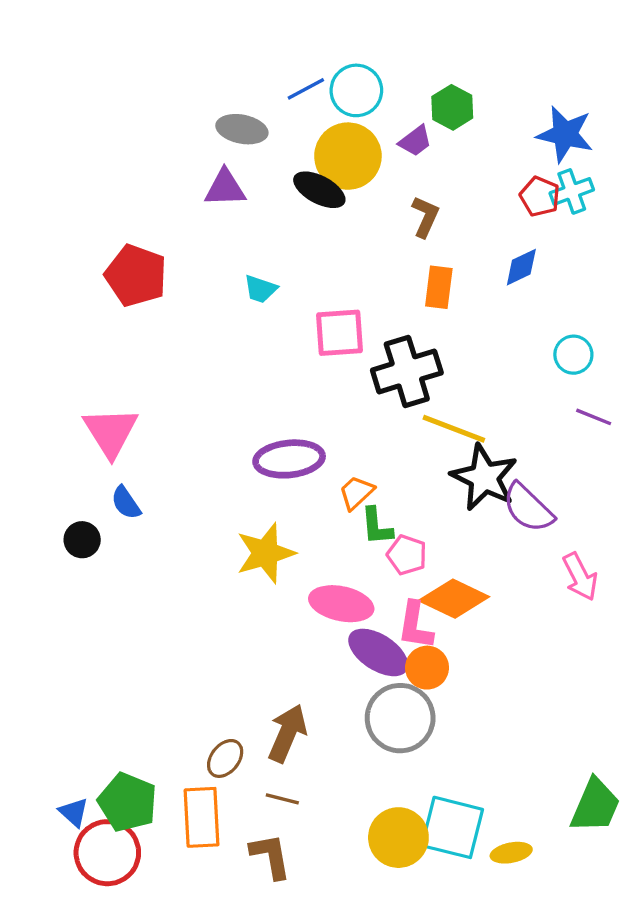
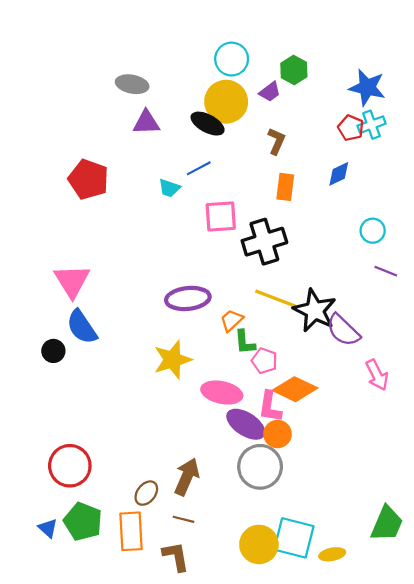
blue line: (306, 89) -> (199, 168), moved
gray ellipse: (242, 129) -> (132, 84), moved
yellow line: (454, 429) -> (275, 298), moved
blue semicircle: (126, 503) -> (82, 327), size x1.6
red circle: (107, 853) -> (70, 466), moved

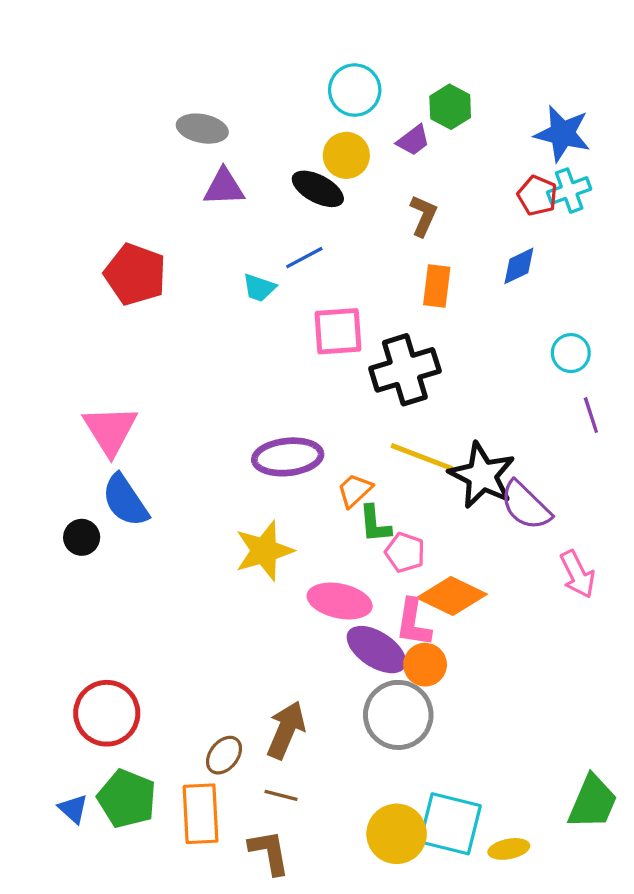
yellow circle: (226, 102) -> (346, 155), size x0.7
purple line: (386, 271) -> (591, 415), turned 50

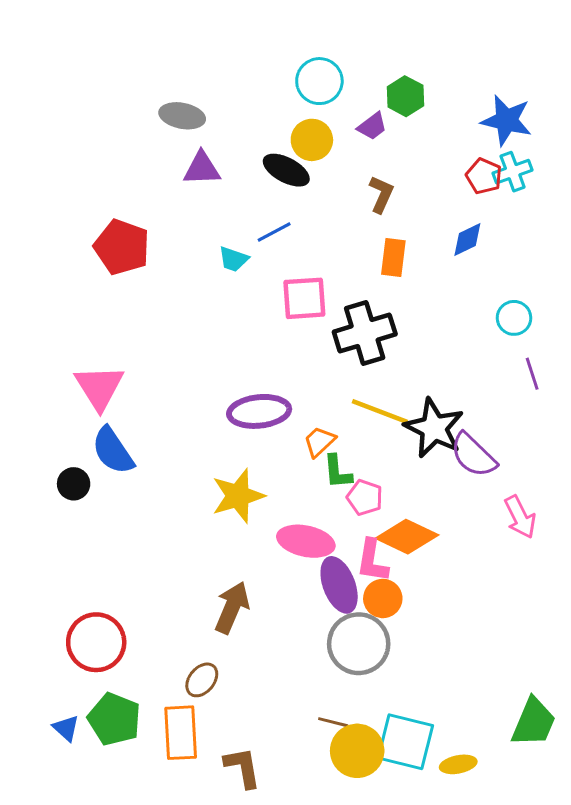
purple ellipse: (376, 650) -> (339, 585), turned 36
brown arrow: (286, 730) -> (232, 608), moved
brown line: (281, 795) -> (333, 722), moved

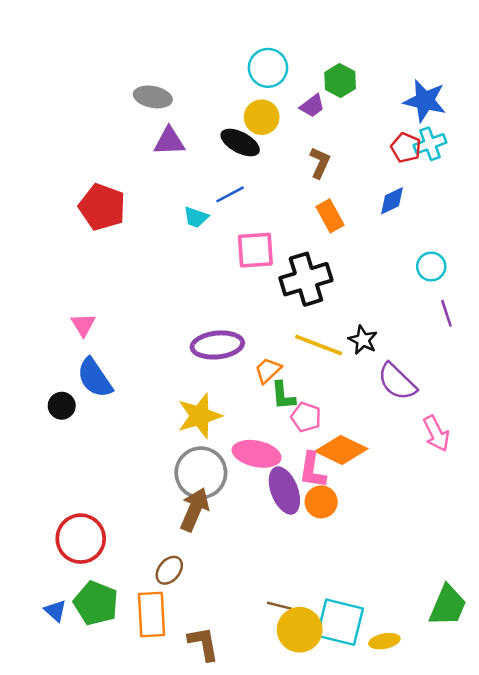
orange rectangle: (393, 258) -> (330, 216), turned -36
pink triangle: (99, 387) -> (83, 325), size x0.6
black star: (434, 428) -> (363, 340), moved, size x0.6
gray circle: (359, 644) -> (201, 473), moved

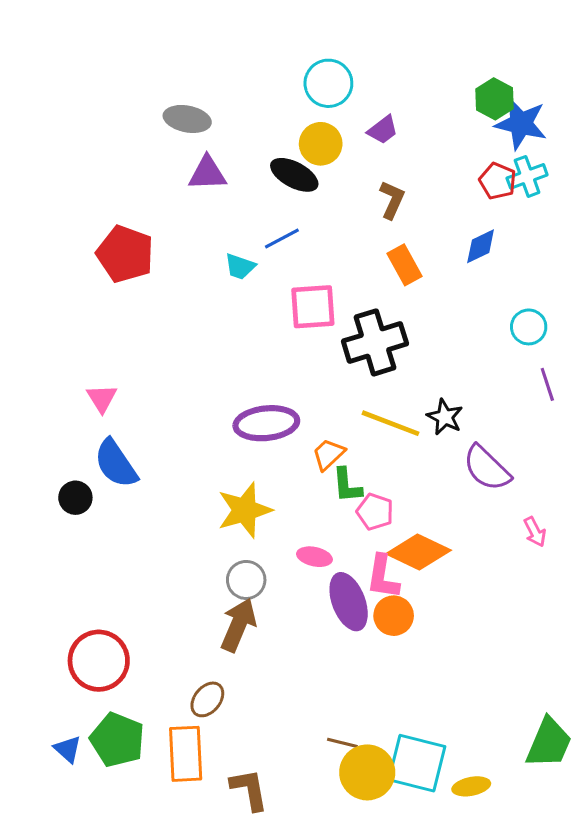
green hexagon: (340, 81) -> (494, 99), moved
pink arrow: (436, 434) -> (535, 532), size x0.7
pink ellipse: (257, 454) -> (314, 557), size x0.6
gray circle: (201, 473) -> (246, 580), size x0.6

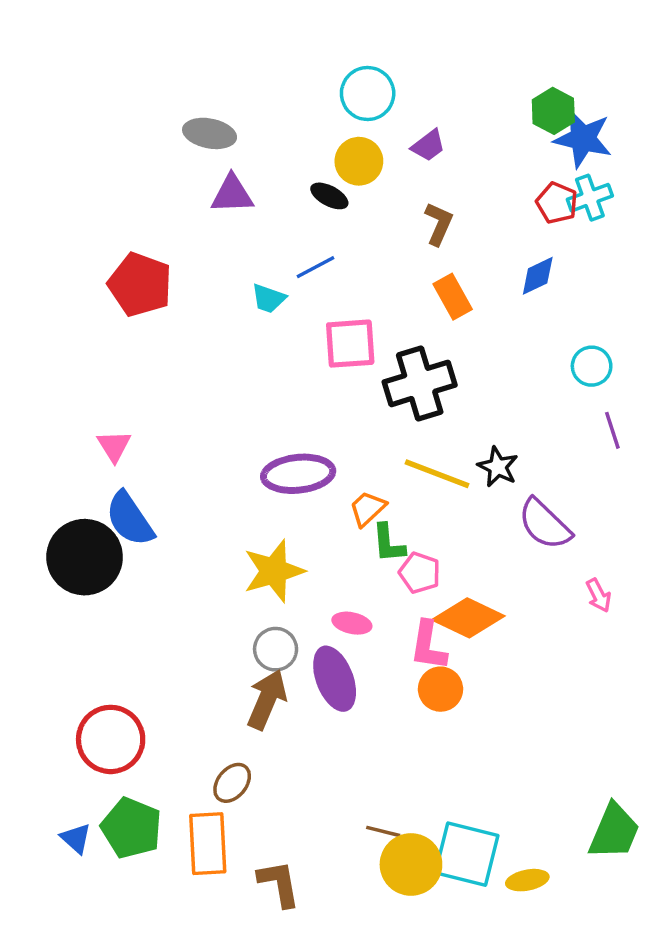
black ellipse: (294, 175) -> (329, 196), size x0.7
black circle: (75, 498) -> (85, 557), size x2.0
purple ellipse: (349, 602) -> (335, 679), moved

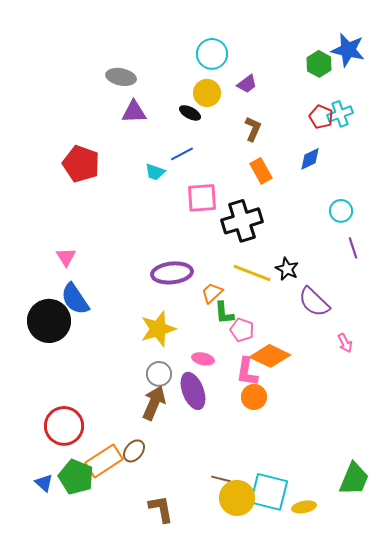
blue star: (583, 139) -> (348, 50), moved
orange rectangle: (208, 844) -> (104, 461), moved, turned 60

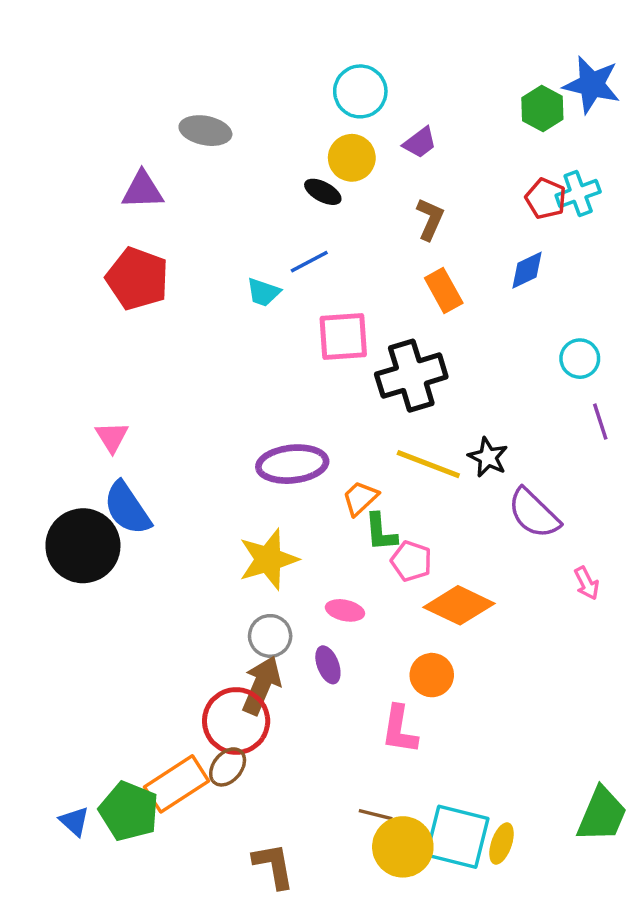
purple triangle: (134, 112) -> (142, 190), moved
pink L-shape: (247, 372) -> (399, 730), moved
purple ellipse: (193, 391) -> (328, 665), size x0.6
red circle: (64, 426) -> (236, 721), moved
yellow ellipse: (304, 507) -> (502, 844), moved, turned -60

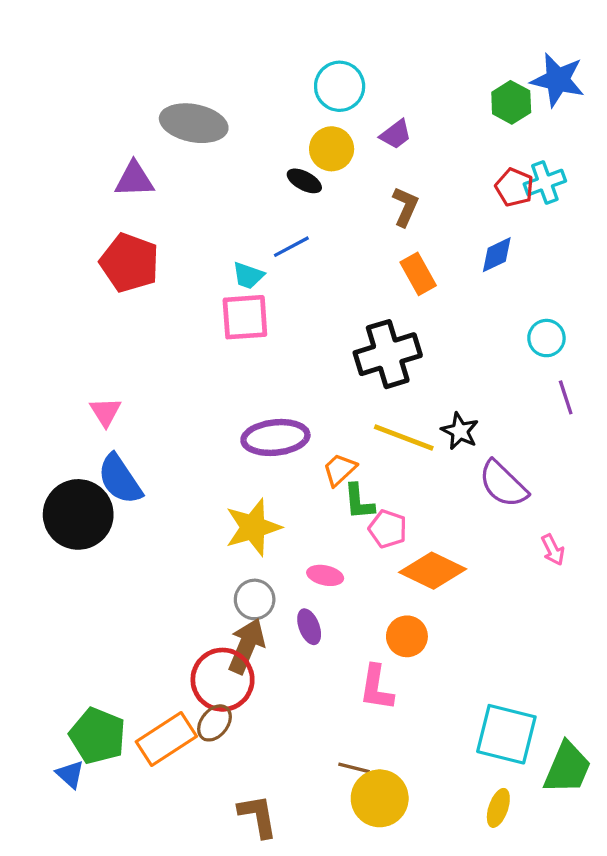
gray ellipse: (205, 131) -> (194, 123), size x1.4
pink square: (343, 336) -> (245, 317), moved
green pentagon: (129, 811) -> (97, 736), moved
cyan square: (457, 837) -> (506, 734), moved
yellow ellipse: (502, 844) -> (498, 808), moved

